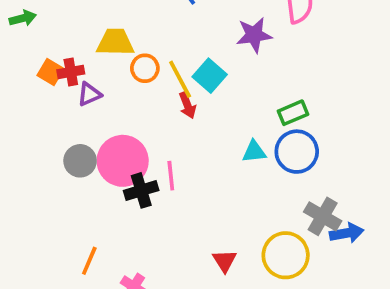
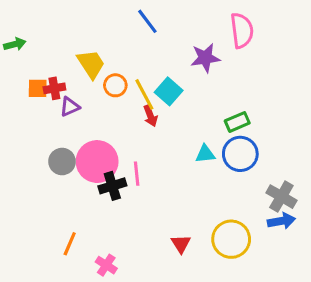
yellow trapezoid: (115, 42) -> (91, 64), turned 56
orange square: (50, 72) -> (38, 88), turned -30
gray cross: (323, 216) -> (281, 197), moved

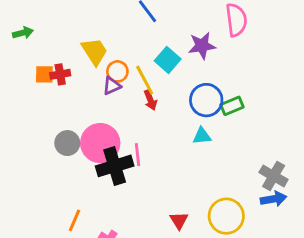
cyan square: (169, 91) -> (168, 60), moved
purple triangle: (70, 107) -> (112, 86), moved
blue circle: (240, 154) -> (206, 100), moved
black cross: (112, 186) -> (115, 166), size x1.4

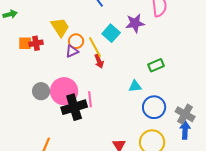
blue circle: (206, 100) -> (154, 107), moved
blue arrow: (274, 199) -> (185, 130), turned -78

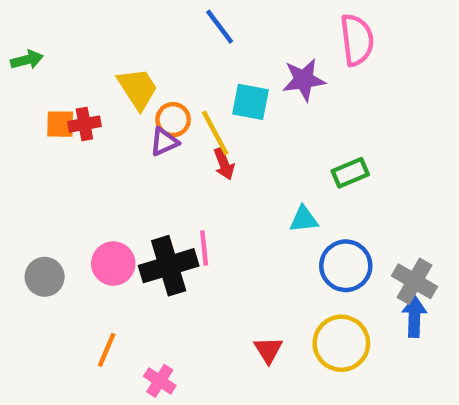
cyan square: (111, 33) -> (251, 102), turned -30
gray circle: (41, 91) -> (45, 277), moved
pink circle: (64, 91) -> (113, 264), moved, size x0.7

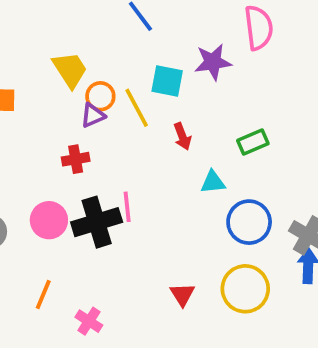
red cross: (84, 124) -> (76, 159), moved
red arrow: (224, 164) -> (182, 136), moved

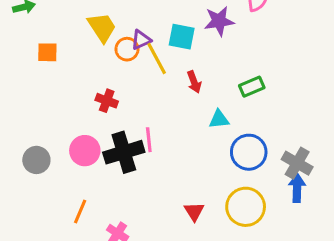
purple triangle: (93, 115) -> (141, 40), moved
red cross: (76, 159) -> (107, 101), turned 30

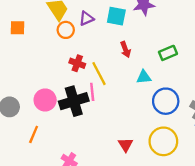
orange circle: (127, 49) -> (66, 30), moved
yellow line: (157, 59) -> (99, 74), moved
red cross: (107, 101) -> (77, 63), moved
orange line: (80, 211) -> (34, 134), moved

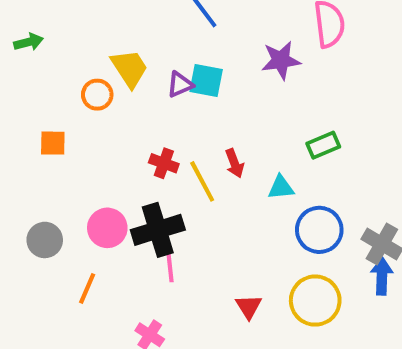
cyan square: (116, 16) -> (206, 80), moved
orange square: (18, 28) -> (53, 143), moved
orange circle: (66, 30) -> (97, 95), moved
red arrow: (125, 49) -> (234, 163), moved
pink line: (92, 92) -> (170, 266), moved

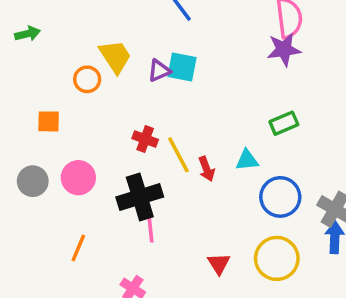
purple star: (281, 60) -> (284, 49), moved
red arrow: (234, 163) -> (207, 169), moved
pink circle: (107, 228) -> (78, 178), moved
gray circle: (45, 240) -> (33, 181), moved

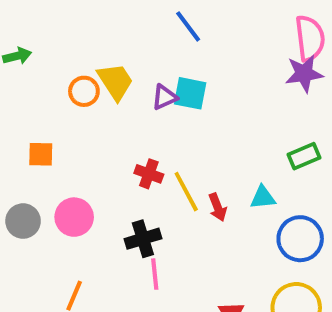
orange circle: (87, 79) -> (84, 91), moved
black cross: (140, 197) -> (143, 239), size x0.7

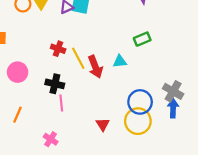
red arrow: (218, 207) -> (95, 67), size x1.5
black cross: (143, 239) -> (55, 84), turned 30
blue circle: (300, 239) -> (140, 102), moved

